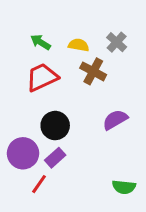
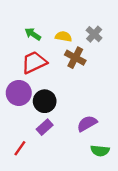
purple semicircle: (115, 120) -> (87, 124), moved
purple circle: (23, 153) -> (19, 93), moved
red line: (39, 184) -> (20, 148), moved

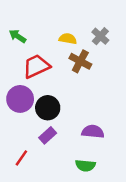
green arrow: (33, 34) -> (18, 36), moved
purple semicircle: (87, 124) -> (93, 132), turned 36
green semicircle: (100, 151) -> (85, 165), moved

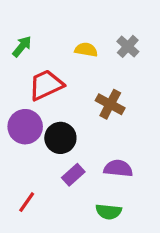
green arrow: (18, 36) -> (22, 46), turned 96
brown cross: (80, 61) -> (110, 104), moved
purple rectangle: (48, 135) -> (73, 175), moved

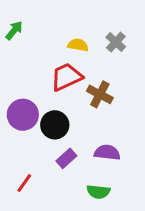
green arrow: (22, 46) -> (14, 30), moved
red trapezoid: (46, 85) -> (66, 77), moved

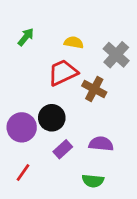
green arrow: (14, 30) -> (26, 37), moved
gray cross: (116, 42) -> (116, 55), moved, size x1.4
purple circle: (23, 115) -> (22, 127), moved

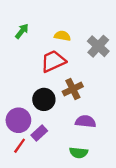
brown cross: (94, 89) -> (73, 89), moved, turned 36
purple circle: (22, 127) -> (18, 120), moved
purple rectangle: (63, 149) -> (39, 133), moved

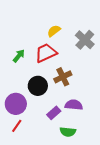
green arrow: (22, 31) -> (19, 56), moved
yellow semicircle: (62, 36) -> (54, 31), turned -48
purple rectangle: (39, 133) -> (54, 113), moved

